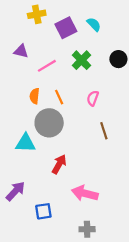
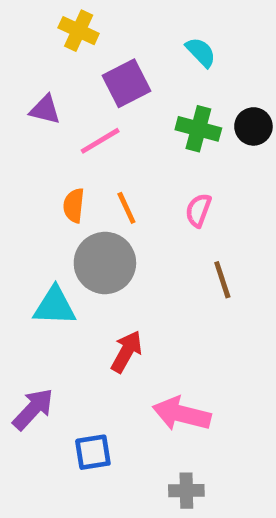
yellow cross: (37, 14) -> (79, 31), turned 36
purple square: (66, 28) -> (126, 83), moved
green cross: (81, 60) -> (198, 129), moved, turned -30

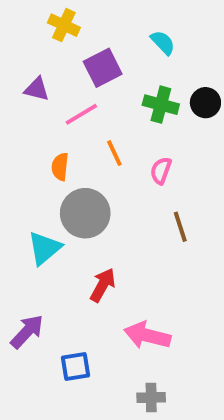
orange line: (126, 208) -> (114, 153), moved
cyan triangle: (55, 306) -> (44, 248), turned -42

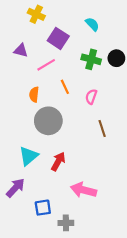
purple square: (103, 68) -> (58, 38), turned -30
cyan triangle: (44, 248) -> (29, 156), moved
gray cross: (151, 398) -> (66, 223), moved

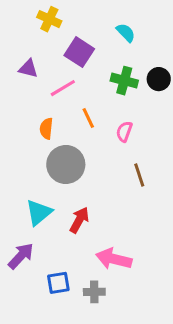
gray cross: (66, 223) -> (94, 292), moved

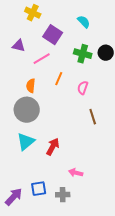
orange line: (88, 118) -> (59, 79), turned 48
gray circle: (66, 164) -> (27, 110), moved
purple arrow: (21, 256) -> (14, 197), moved
pink arrow: (114, 259) -> (76, 173), size x0.6

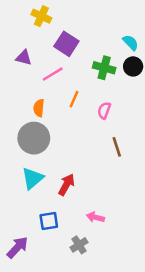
cyan semicircle: (84, 22) -> (131, 43), moved
blue square: (39, 189) -> (49, 221), moved
gray cross: (63, 195) -> (79, 245), turned -32

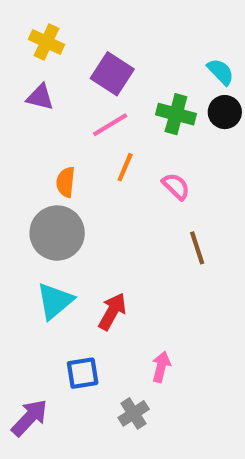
yellow cross: (41, 16) -> (46, 42), moved
pink line: (53, 74) -> (110, 125), moved
pink semicircle: (104, 110) -> (176, 186), turned 114
pink arrow: (95, 217) -> (161, 367), turned 90

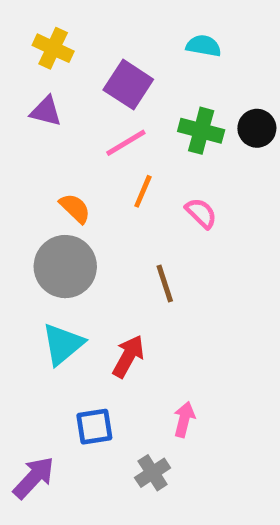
cyan semicircle: (221, 72) -> (204, 46), moved, turned -36
orange semicircle: (66, 182) -> (75, 208), turned 128
brown line: (197, 248) -> (165, 284), moved

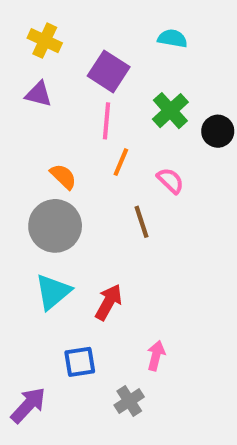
black circle: (257, 128) -> (218, 131), moved
green cross: (201, 131) -> (170, 111), turned 33
pink line: (126, 143) -> (107, 121), turned -54
brown line: (165, 284) -> (142, 222), moved

